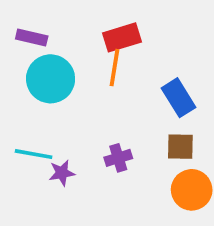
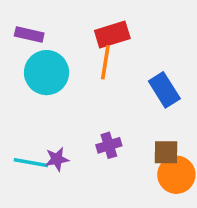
brown square: (180, 147) -> (166, 152), moved
cyan line: (34, 154) -> (31, 163), moved

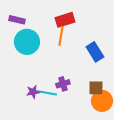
cyan line: (31, 163) -> (47, 93), moved

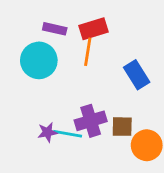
purple rectangle: (17, 20) -> (55, 29), moved
purple cross: (63, 84) -> (91, 121), size x1.5
brown square: (96, 88) -> (122, 127), moved

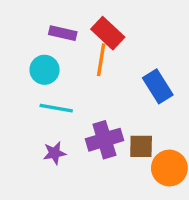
red rectangle: (93, 29) -> (108, 33), turned 60
cyan circle: (39, 60) -> (45, 70), size x0.7
cyan line: (68, 134) -> (56, 108), moved

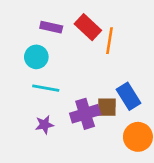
orange line: (101, 60) -> (109, 41), moved
blue rectangle: (158, 86) -> (128, 96), moved
brown square: (141, 146) -> (107, 107), moved

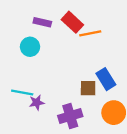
orange line: (109, 41) -> (90, 33), turned 70
cyan line: (46, 88) -> (22, 92), moved
purple cross: (85, 114) -> (70, 116), moved

